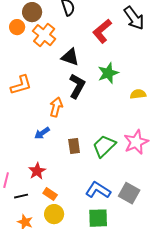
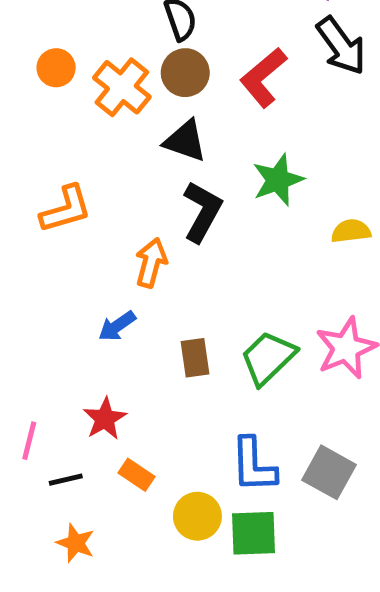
brown circle: (32, 12) -> (185, 73), moved
blue L-shape: (98, 190) -> (253, 465), turned -125
yellow circle: (54, 214) -> (197, 516), moved

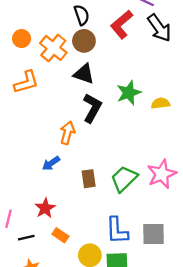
red L-shape: (263, 78) -> (122, 24), moved
orange L-shape: (66, 209) -> (26, 82), moved
yellow semicircle: (351, 231) -> (161, 103), moved
gray square: (329, 472) -> (153, 234), turned -30

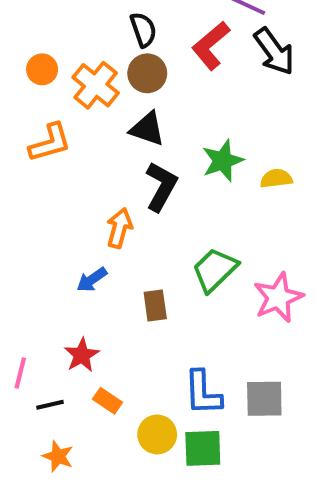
green trapezoid: (124, 179) -> (215, 270), moved

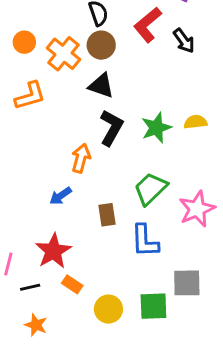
black arrow: (274, 51) -> (184, 41), moved, size x0.7
green star: (223, 161) -> (156, 128), moved
red star: (82, 355) -> (53, 251), size x1.4
blue L-shape: (203, 393) -> (145, 241), moved
green square: (203, 448) -> (153, 306), moved

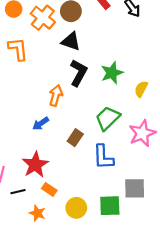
orange L-shape: (30, 96) -> (18, 49), turned -80
yellow semicircle: (195, 122) -> (141, 89), moved, turned -56
brown rectangle: (107, 215) -> (75, 138), turned 42
orange star: (36, 325) -> (37, 213), moved

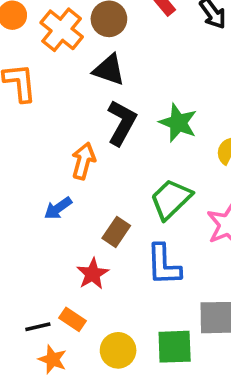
green star: (112, 73) -> (178, 123), turned -30
red star: (35, 165) -> (93, 274), moved, size x0.7
black line: (18, 192) -> (38, 327), moved

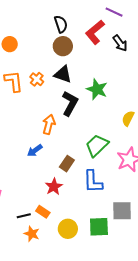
orange cross: (62, 30) -> (37, 79), moved, size x0.6
green star: (178, 123) -> (97, 89), moved

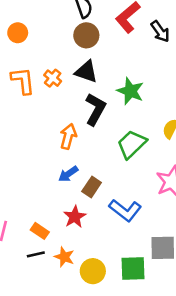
green trapezoid: (97, 145) -> (132, 144), moved
blue arrow: (35, 151) -> (68, 174), moved
blue L-shape: (93, 182) -> (125, 210), turned -50
orange rectangle: (43, 212) -> (40, 231), moved
orange star: (32, 234) -> (64, 257), moved

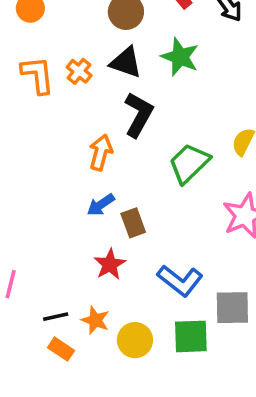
green star: (130, 91) -> (180, 57), moved
brown rectangle: (92, 187) -> (133, 223), turned -54
blue L-shape: (125, 210) -> (180, 281), moved
orange rectangle: (40, 231) -> (61, 349), moved

